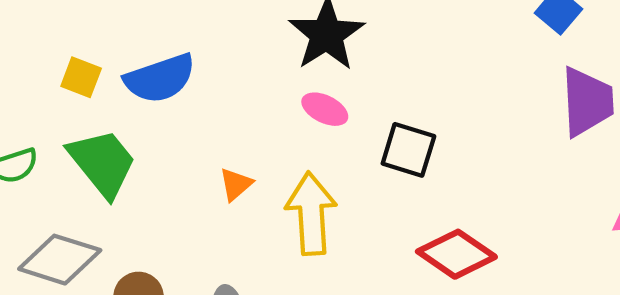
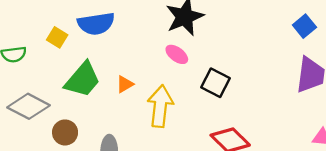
yellow square: (81, 77) -> (57, 37), moved
green trapezoid: (102, 163) -> (83, 80), moved, turned 69

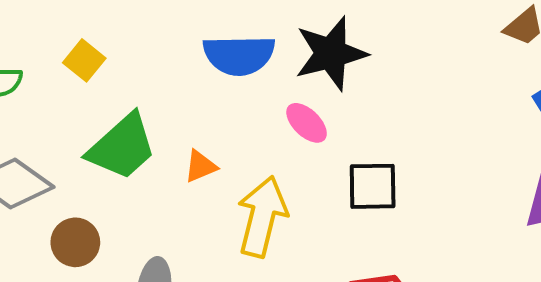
blue semicircle: (96, 24) -> (239, 55), moved
black square: (215, 83) -> (373, 186), turned -36

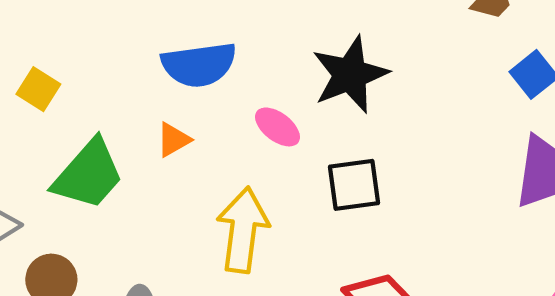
black star: (331, 53) -> (350, 75), moved
orange triangle: (201, 166) -> (173, 140), moved

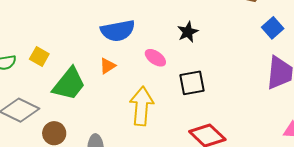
black star: (350, 75) -> (188, 32), size x0.6
yellow square: (38, 89) -> (39, 57), moved

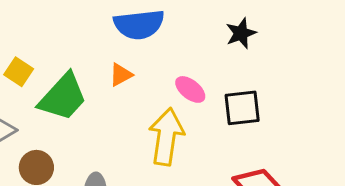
yellow square: (39, 57) -> (19, 72), moved
pink ellipse: (155, 58) -> (190, 89), moved

